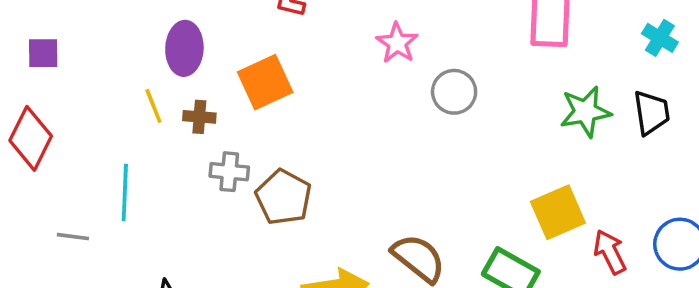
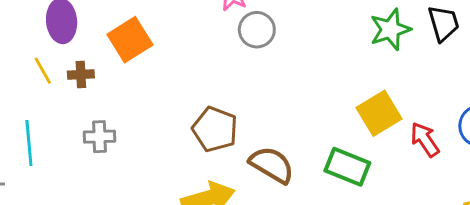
gray circle: (454, 92) -> (257, 30), moved
gray cross: (229, 172) -> (99, 137), moved
brown pentagon: (284, 197) -> (215, 129), moved

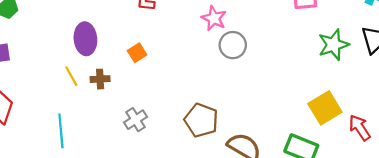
orange square: (130, 40) -> (137, 53), size x0.6
gray cross: (99, 137) -> (136, 120), moved, turned -30

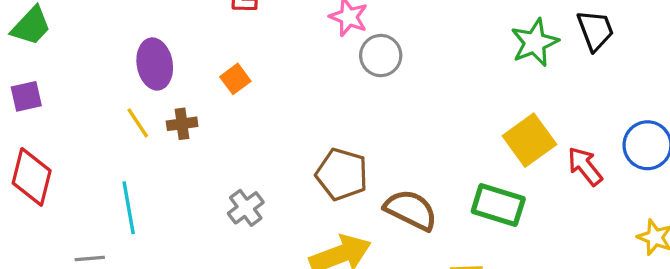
gray cross: (136, 120) -> (246, 208), moved

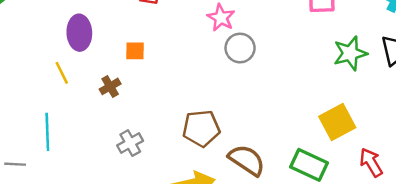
orange square: (235, 79) -> (135, 51), turned 30
brown cross: (182, 124) -> (110, 86), moved, turned -30
red arrow: (585, 166) -> (371, 162), moved
brown pentagon: (342, 174) -> (201, 128), turned -30

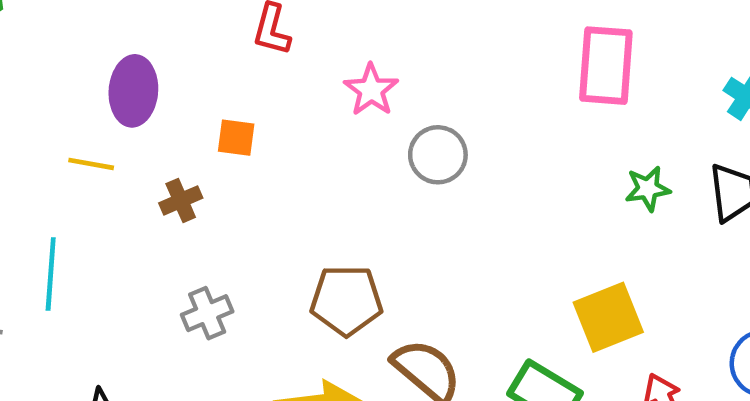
pink star: (221, 18) -> (371, 90), moved
green star: (350, 53) -> (648, 189), size x0.7
yellow line: (62, 73) -> (91, 164), turned -60

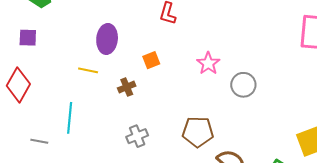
pink star: (371, 90) -> (208, 63), moved
orange square: (236, 138) -> (151, 60), turned -30
gray circle: (438, 155) -> (243, 85), moved

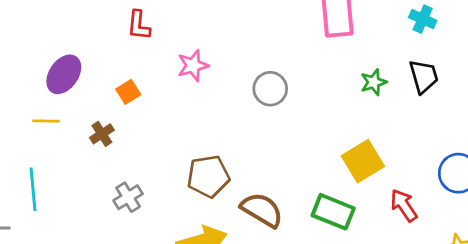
purple ellipse: (107, 39) -> (64, 74), turned 40
pink star: (208, 63) -> (193, 66), moved, turned 30
gray circle: (243, 85) -> (270, 89), moved

